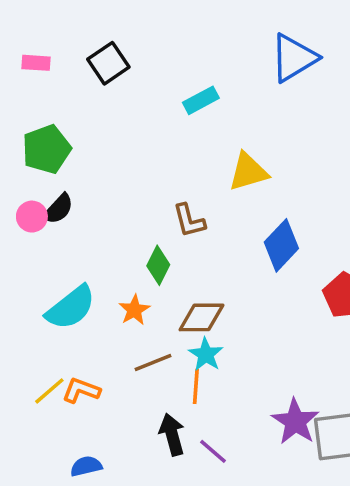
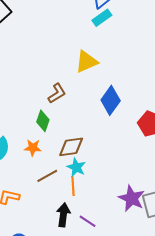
cyan rectangle: (201, 100) -> (102, 18), moved
brown L-shape: (189, 221) -> (57, 93), turned -100
orange star: (134, 310) -> (33, 148), turned -30
black arrow: (172, 435) -> (63, 215), turned 30

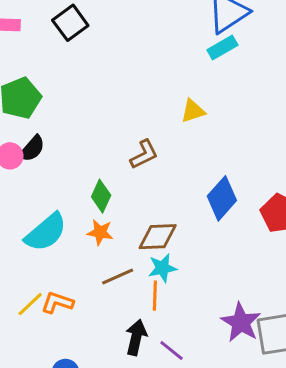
yellow triangle: (86, 62) -> (193, 111), size x0.7
blue diamond: (111, 100) -> (222, 198), moved
green diamond: (43, 121) -> (101, 196), moved
cyan star: (76, 167) -> (162, 268), turned 30

